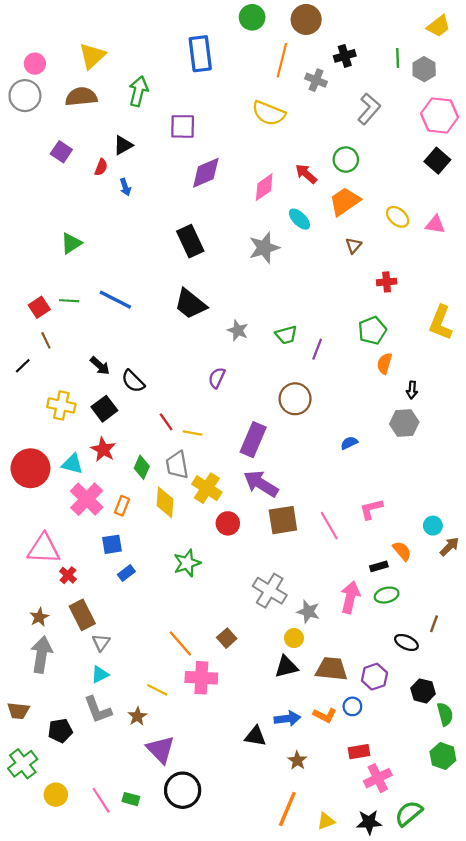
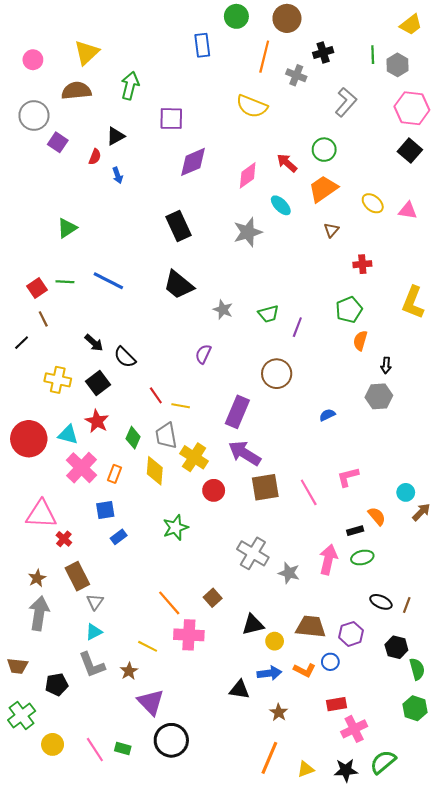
blue rectangle: (200, 54) -> (202, 45), moved, size x0.7
gray circle: (25, 96) -> (34, 115), moved
brown line: (434, 624) -> (407, 605), moved
yellow circle: (294, 638) -> (275, 641), moved
black triangle: (286, 667) -> (253, 625), moved

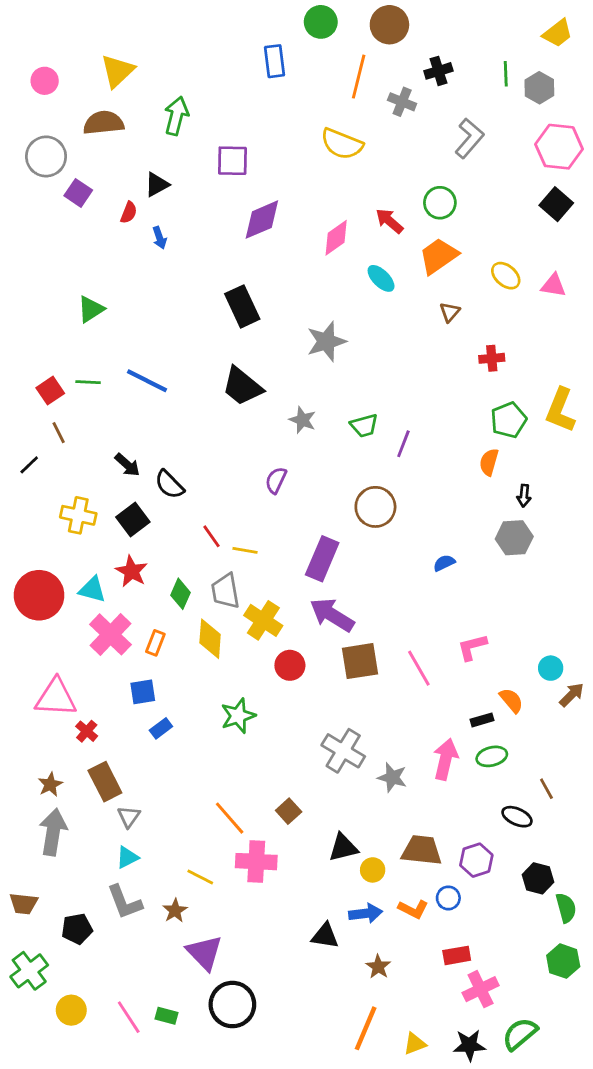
gray star: (248, 232) -> (326, 341), moved
green pentagon: (349, 310) -> (509, 420), moved
brown line: (407, 605) -> (546, 789), moved, turned -49

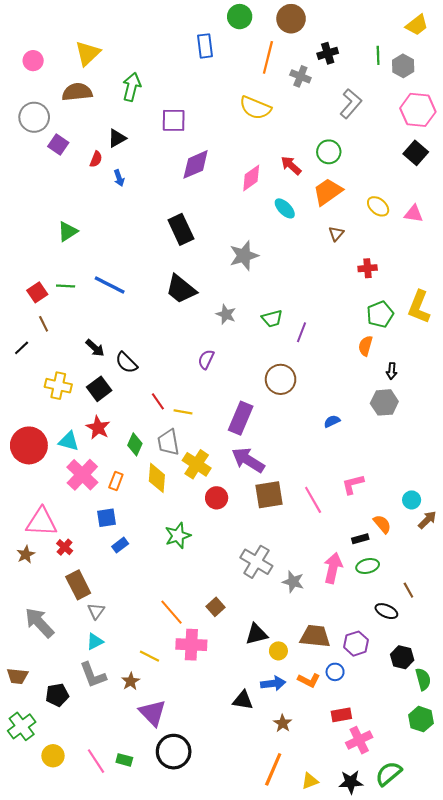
brown star: (50, 784) -> (26, 554), moved
gray arrow: (53, 832) -> (39, 623), turned -52

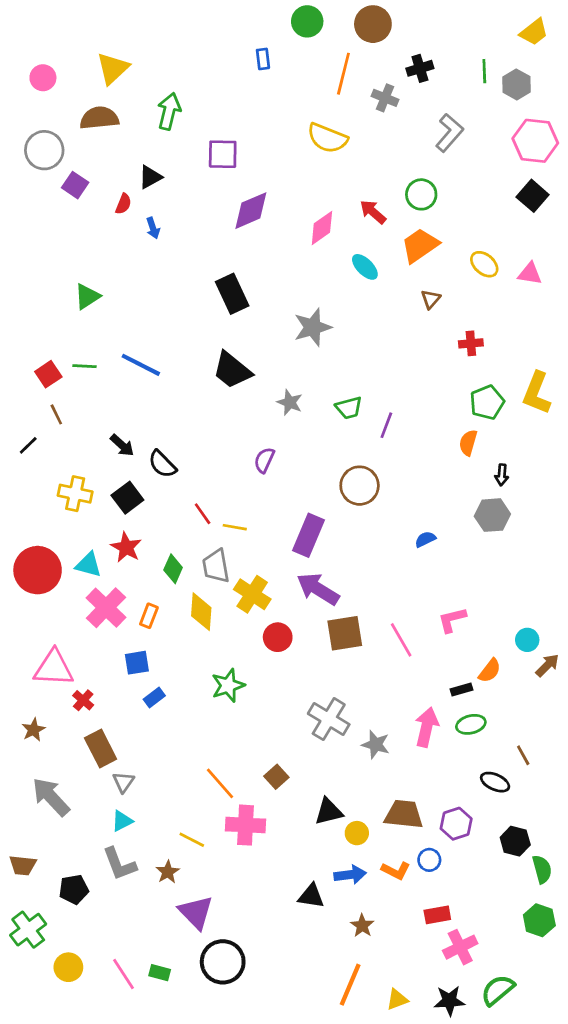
blue rectangle: (205, 46) -> (263, 59), size x0.7
orange semicircle: (382, 524) -> (490, 671), turned 78
brown star: (26, 554) -> (34, 730), moved

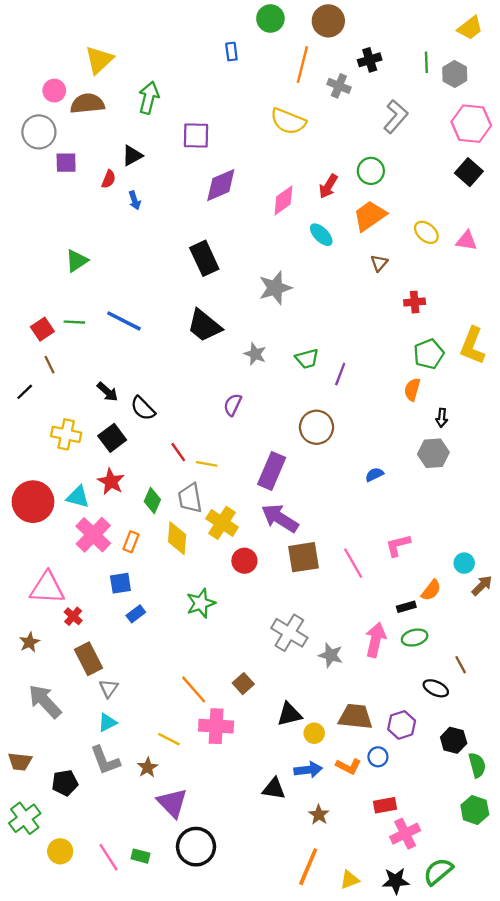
pink circle: (43, 78) -> (54, 91), moved
purple square: (75, 185) -> (66, 163), turned -35
red arrow: (373, 212) -> (328, 186), turned -100

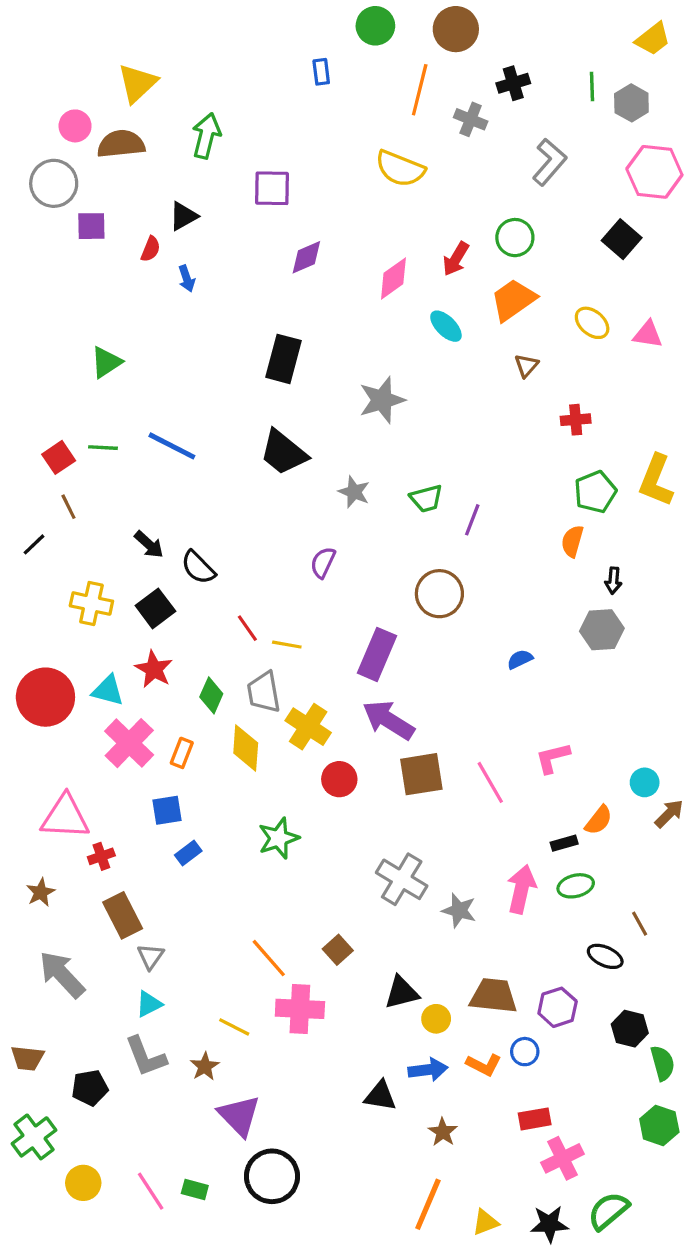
black square: (469, 172) -> (622, 239), moved
purple diamond: (221, 185) -> (306, 257), size x0.7
black rectangle: (204, 258) -> (283, 359), turned 40
red cross: (73, 616) -> (101, 856), turned 30

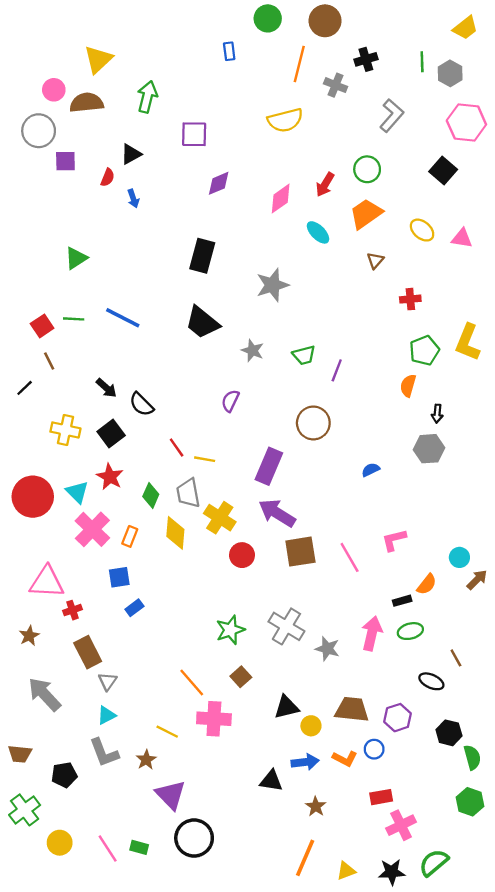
yellow semicircle: (400, 169) -> (285, 120), turned -36
cyan triangle: (108, 691) -> (77, 492), turned 30
green star: (279, 838) -> (230, 630), moved

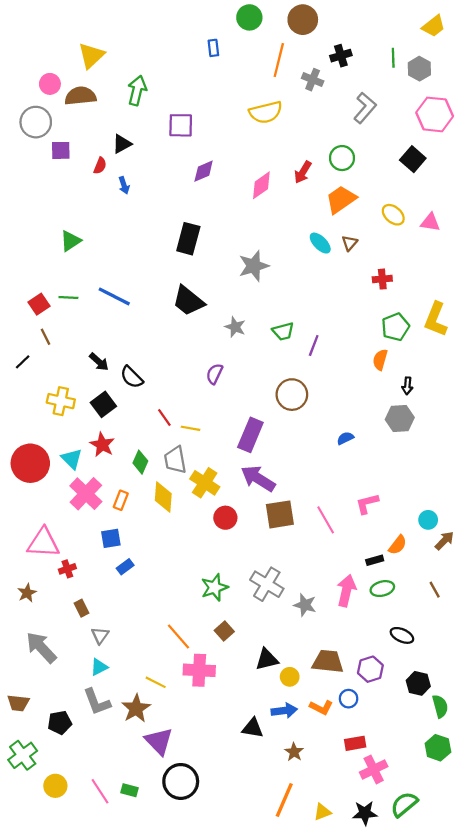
cyan ellipse: (318, 232) -> (320, 243), moved
brown rectangle: (88, 652) -> (82, 608), size x0.6
brown line: (456, 658) -> (435, 590), moved
brown star: (146, 760) -> (136, 708), size x1.5

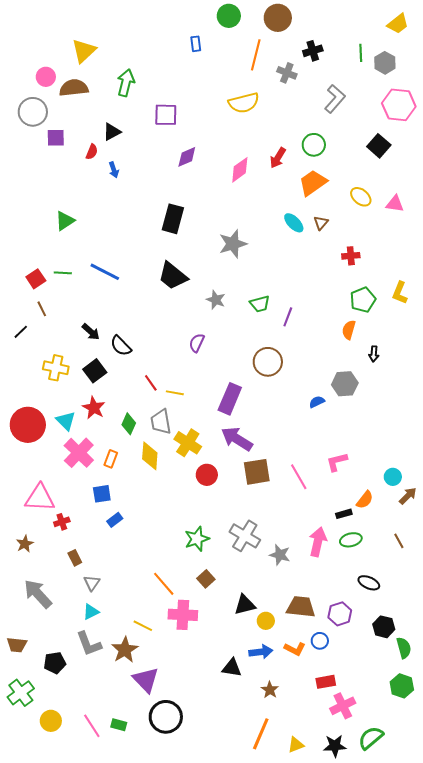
yellow L-shape: (436, 319) -> (400, 293), size x0.7
gray hexagon: (400, 419) -> (345, 384), moved

